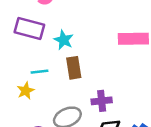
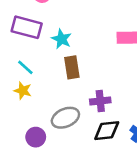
cyan line: (40, 72) -> (25, 67), moved, turned 48
yellow star: (26, 91) -> (23, 91), turned -30

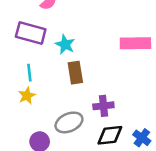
cyan line: (25, 67) -> (29, 73), turned 42
yellow star: (23, 91) -> (27, 96), turned 30

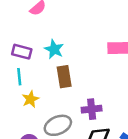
purple rectangle: (31, 33) -> (22, 52), moved, size x0.7
yellow star: (27, 96) -> (30, 99), moved

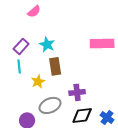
purple rectangle: (22, 52) -> (21, 46), turned -63
yellow star: (30, 99) -> (38, 81), moved

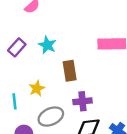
cyan line: (19, 66) -> (14, 101), moved
brown rectangle: (55, 66) -> (70, 71), moved

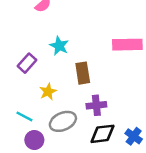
purple rectangle: (17, 47) -> (27, 63), moved
cyan line: (14, 101) -> (24, 116), moved, turned -56

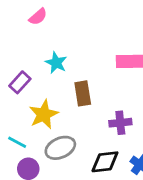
yellow star: (48, 92) -> (44, 114), size x1.5
purple cross: (96, 105) -> (120, 123), moved

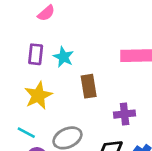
purple rectangle: (20, 82) -> (36, 54), moved, turned -36
yellow star: (44, 114) -> (38, 95), moved

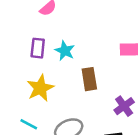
purple cross: (125, 114) -> (124, 106), turned -30

